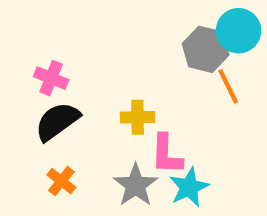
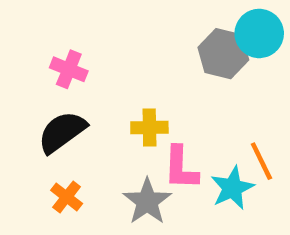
pink cross: (51, 78) -> (69, 69), moved
orange line: (228, 86) -> (261, 161), moved
cyan star: (189, 187) -> (232, 188), moved

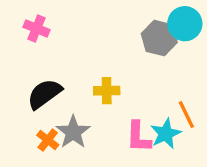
pink cross: (69, 69) -> (36, 28), moved
pink L-shape: (181, 168) -> (139, 137), moved
gray star: (147, 201) -> (73, 132), moved

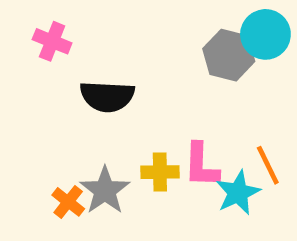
yellow cross: (107, 91) -> (160, 172), moved
black semicircle: (44, 94) -> (107, 96), moved, turned -141
pink L-shape: (139, 137) -> (201, 165), moved

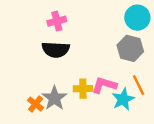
pink cross: (52, 41) -> (57, 21), moved, turned -36
gray hexagon: (229, 55) -> (130, 48), moved
pink L-shape: (201, 165) -> (104, 85), turned 105

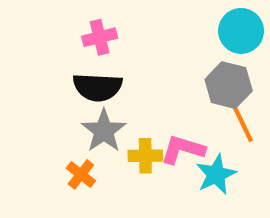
orange line: (139, 85) -> (243, 125), moved
gray star: (54, 98) -> (104, 131), moved
orange cross: (36, 104) -> (81, 174), moved

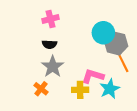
cyan circle: (241, 31) -> (103, 33), moved
black semicircle: (98, 87) -> (49, 44), size x0.6
yellow cross: (145, 156) -> (80, 90), moved

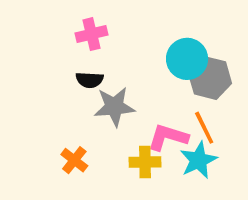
orange line: (123, 63) -> (204, 128), moved
gray star: (53, 67) -> (114, 107), moved, turned 30

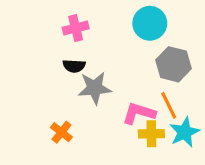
cyan circle: (187, 59) -> (150, 23), moved
cyan star: (198, 160) -> (185, 132), moved
yellow cross: (145, 162) -> (151, 134), moved

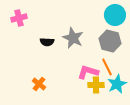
cyan circle: (150, 23) -> (115, 15), moved
pink cross: (76, 28) -> (19, 18), moved
gray star: (95, 88) -> (73, 38), moved, turned 30

